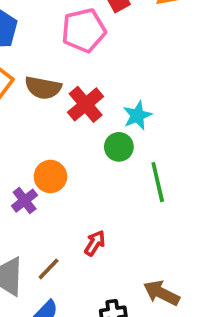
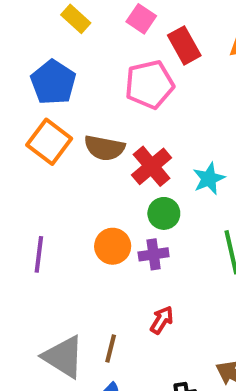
green circle: (119, 147) -> (164, 213), moved
purple cross: (25, 201) -> (154, 254), moved, turned 30
brown line: (49, 269) -> (111, 349), turned -30

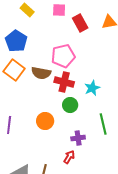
pink square: (141, 19) -> (59, 10), turned -32
pink pentagon: (149, 84) -> (63, 56), moved
red cross: (152, 166) -> (64, 82), turned -36
purple cross: (154, 254) -> (78, 138), moved

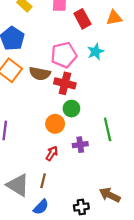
cyan star: (92, 88) -> (96, 52), moved
orange circle: (45, 121) -> (55, 124), moved
red arrow: (69, 157) -> (52, 153), moved

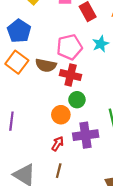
purple cross: (80, 145) -> (86, 135), size x1.6
brown line: (43, 181) -> (59, 171), moved

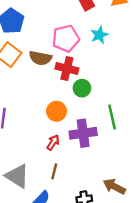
green circle: (77, 100) -> (82, 88), moved

